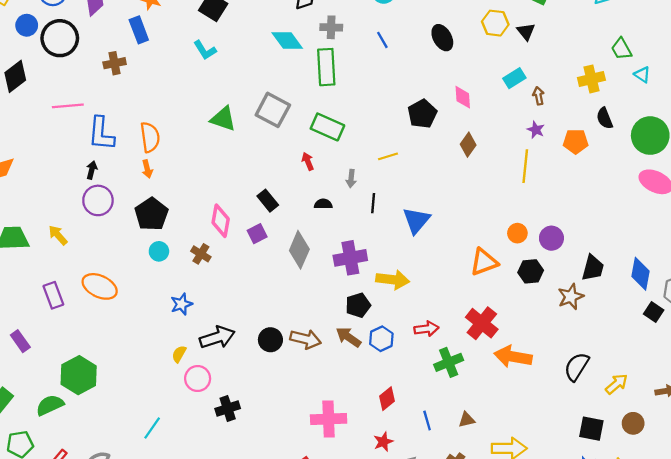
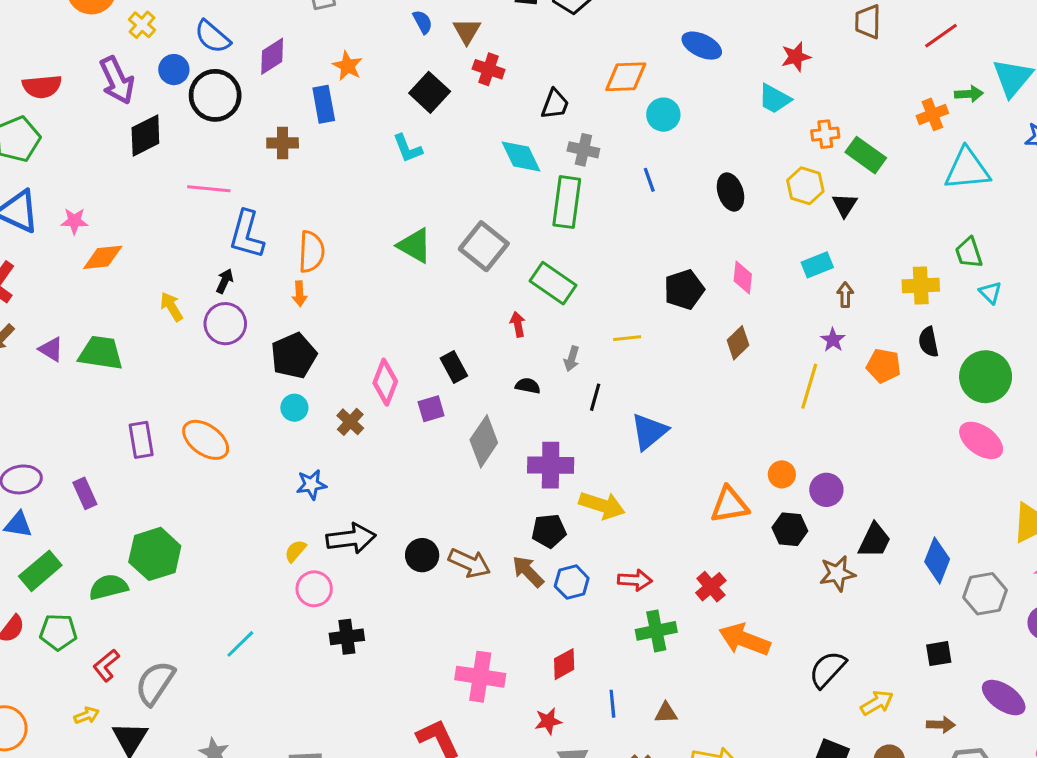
yellow arrow: (58, 235) -> (172, 307), moved
black square: (654, 312) -> (939, 654), moved, turned 36
red cross: (482, 323) -> (711, 587), size x0.7

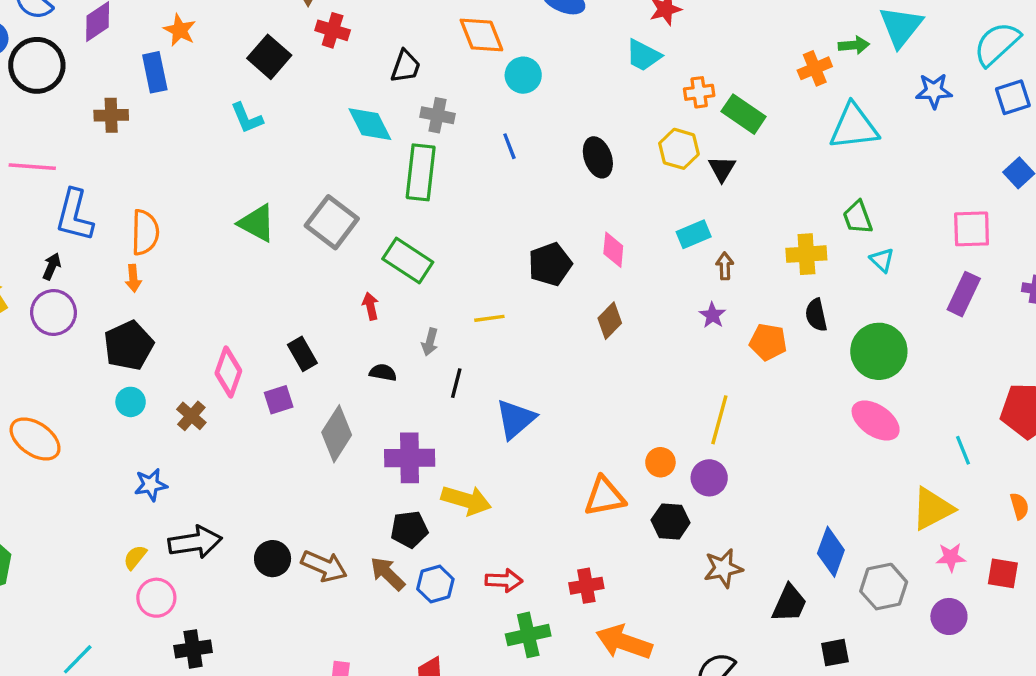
orange diamond: (626, 77) -> (481, 35), turned 72
yellow line: (809, 386) -> (719, 420), moved
black trapezoid: (874, 540) -> (789, 603), moved
red cross: (711, 587) -> (586, 586), turned 32

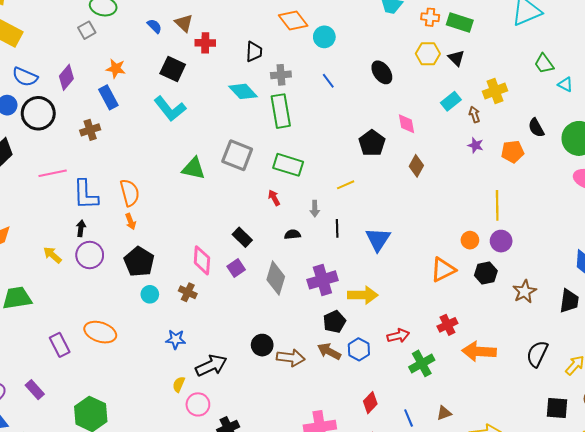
orange cross: (699, 92) -> (430, 17), turned 30
cyan L-shape: (247, 118) -> (170, 109), size x1.5
yellow cross: (806, 254) -> (495, 91), moved
blue star: (151, 485) -> (176, 339), turned 30
black circle: (273, 559) -> (262, 345), moved

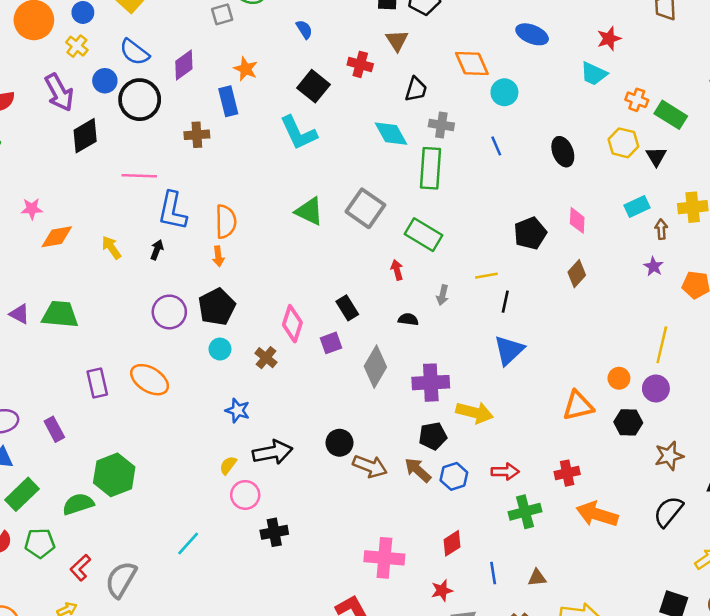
brown triangle: (184, 23) -> (397, 40), moved
black line: (337, 228) -> (505, 302), moved
yellow arrow: (52, 255) -> (111, 248), moved
purple circle: (90, 255) -> (169, 312), moved
black semicircle: (537, 354) -> (668, 512), moved

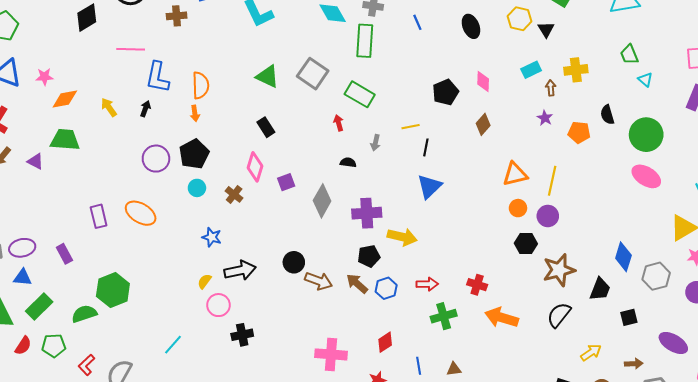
black rectangle: (347, 308) -> (266, 127), moved
green trapezoid: (60, 314) -> (65, 140), moved
orange triangle: (578, 406) -> (515, 174), moved
brown star: (669, 456) -> (559, 270), size x1.4
red cross: (567, 473) -> (477, 285), turned 30

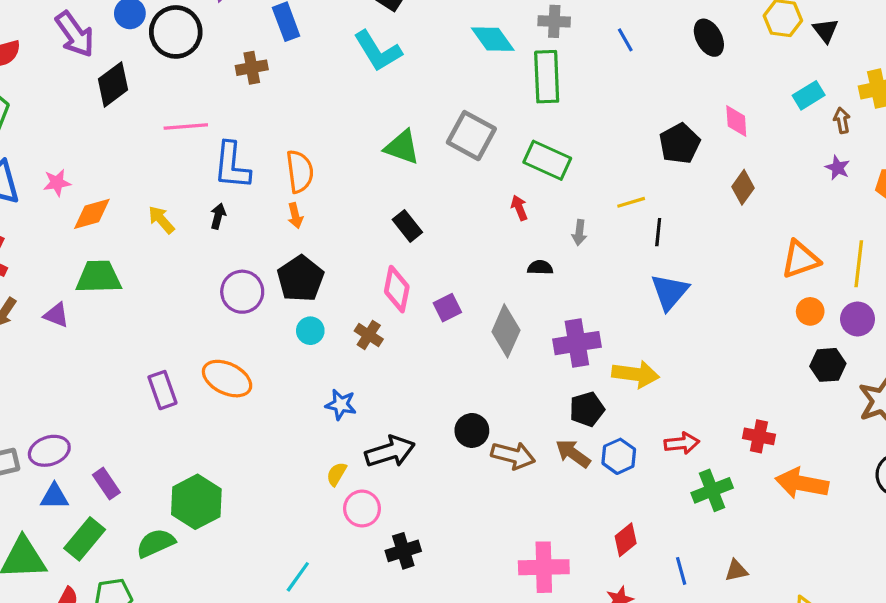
purple rectangle: (64, 254) -> (106, 484), moved

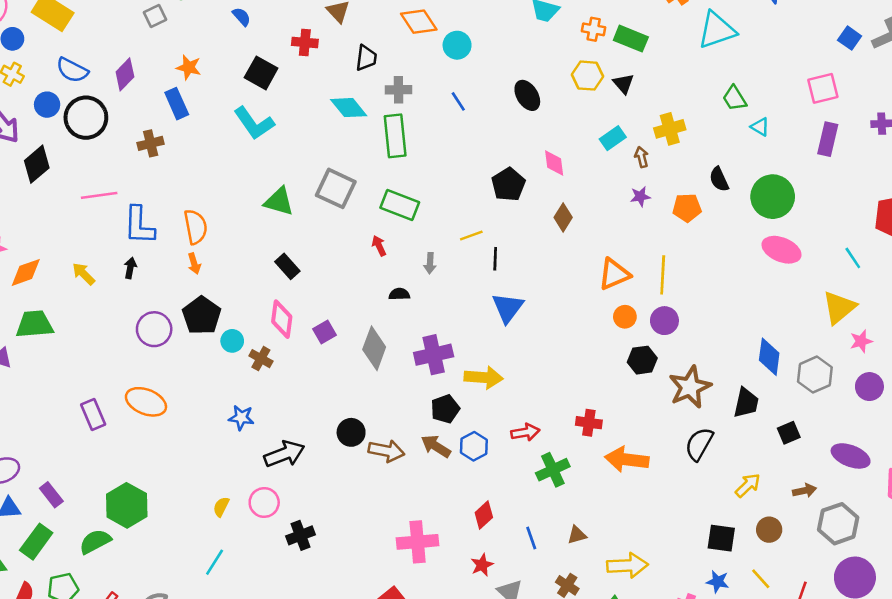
purple star: (838, 168) -> (640, 196), turned -30
cyan circle: (310, 331) -> (232, 341), moved
yellow semicircle: (337, 474) -> (221, 507), moved

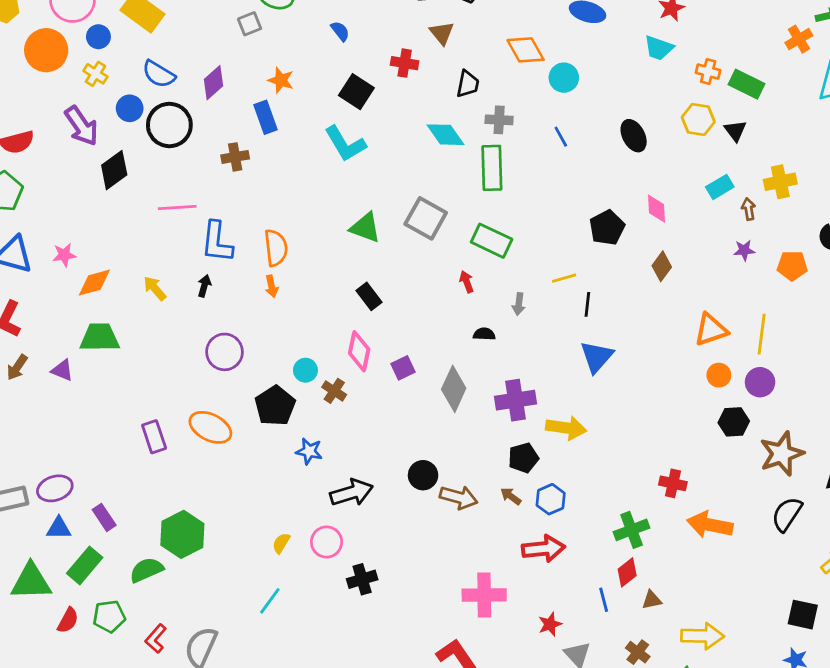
black pentagon: (202, 315) -> (275, 406), moved
red arrow: (525, 432) -> (544, 549), moved, size x1.4
brown arrow: (436, 446) -> (511, 496), size x0.7
red diamond: (484, 515) -> (627, 572), moved

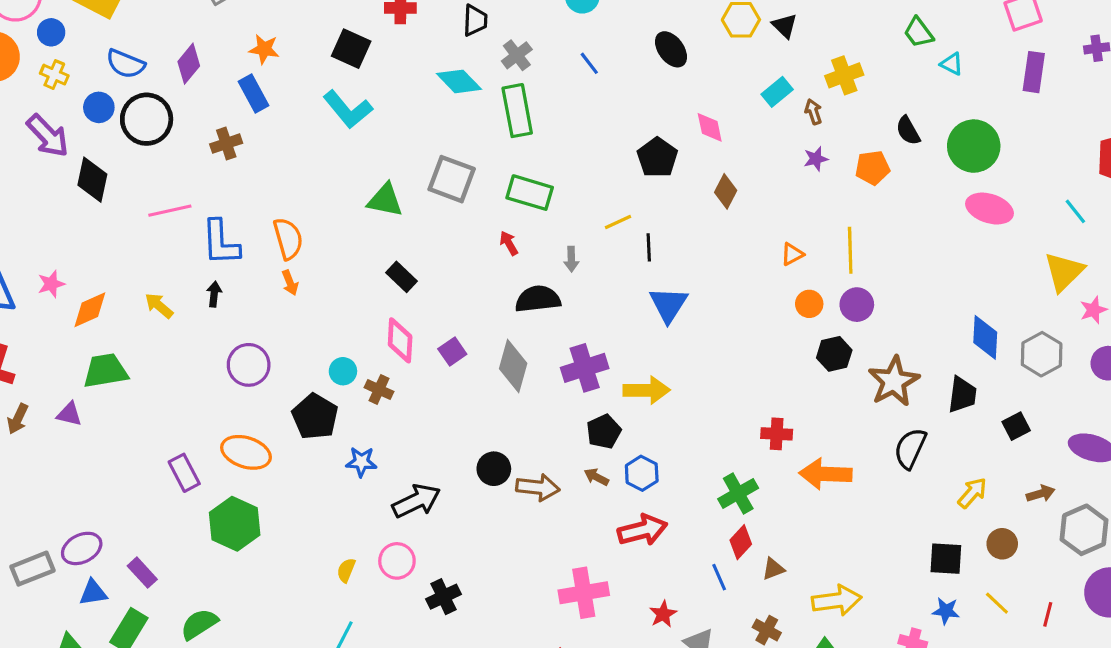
gray cross: (499, 120) -> (517, 55), turned -32
black diamond: (114, 170) -> (92, 180), turned -33
orange triangle: (711, 330) -> (792, 254), size x0.6
black semicircle: (484, 334) -> (538, 299), size x1.8
green hexagon: (182, 534) -> (235, 524), moved

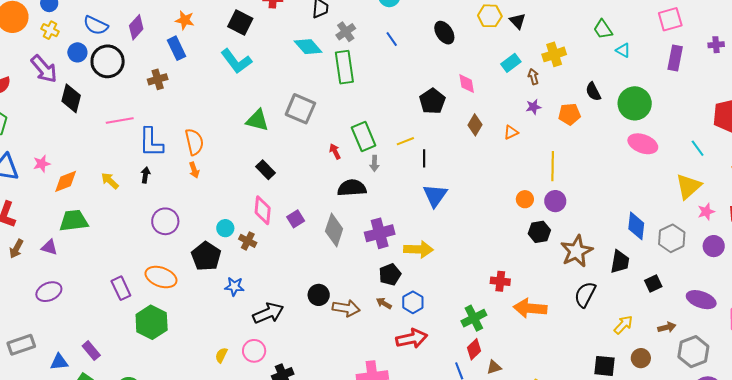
green rectangle: (530, 193) -> (364, 136), moved, turned 48
orange triangle: (792, 254) -> (511, 132), moved
purple ellipse: (82, 548) -> (49, 292), moved

